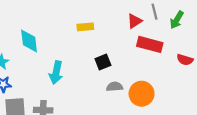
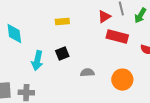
black square: (103, 62) -> (62, 54), moved
orange circle: (142, 94) -> (122, 80), moved

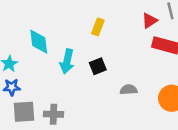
yellow rectangle: (62, 22) -> (98, 27), turned -64
cyan arrow: (37, 61) -> (67, 61), moved

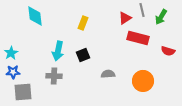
cyan diamond: (39, 42) -> (35, 16), moved
gray cross: (54, 114) -> (54, 76), moved

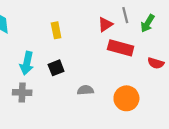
yellow rectangle: (83, 23) -> (56, 30), turned -32

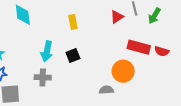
red rectangle: (121, 48) -> (139, 47), moved
gray semicircle: (85, 90) -> (106, 90), moved
orange circle: (126, 98) -> (123, 71), moved

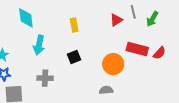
cyan arrow: (47, 51) -> (39, 45), moved
red semicircle: (162, 51) -> (159, 53), turned -64
orange circle: (123, 71) -> (113, 64), moved

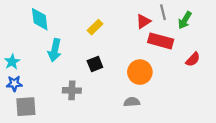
yellow rectangle: (74, 25) -> (95, 27), turned 56
red rectangle: (137, 49) -> (161, 41), moved
gray cross: (45, 78) -> (72, 90), moved

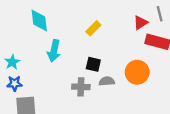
black square: (95, 64) -> (93, 64), turned 35
gray cross: (72, 90) -> (81, 87), moved
gray semicircle: (132, 102) -> (107, 81), moved

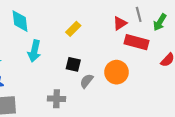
gray semicircle: (107, 81) -> (87, 81), turned -48
gray cross: (81, 87) -> (57, 99), moved

